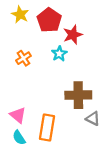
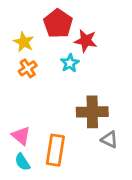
yellow star: (20, 15) -> (24, 42), moved
red star: (73, 35) -> (86, 41), turned 30

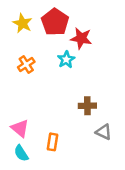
yellow star: (24, 42) -> (22, 23), moved
brown cross: (92, 112) -> (87, 106), size x0.6
orange rectangle: (55, 150) -> (52, 142), size x0.6

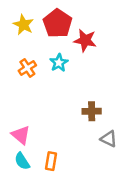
cyan star: (66, 60) -> (59, 63), moved
orange rectangle: (52, 142) -> (51, 161), moved

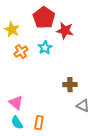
yellow star: (23, 25) -> (12, 30), moved

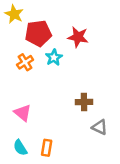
red pentagon: (44, 18) -> (38, 33), moved, turned 30
yellow star: (12, 30) -> (14, 14), moved
pink triangle: (16, 103) -> (23, 113), moved

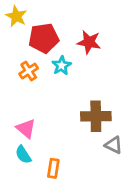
brown cross: (84, 102) -> (96, 116), size x1.5
cyan semicircle: (20, 148) -> (23, 155), moved

